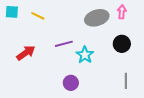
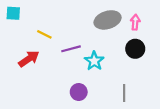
pink arrow: (122, 12) -> (135, 22), moved
yellow line: (38, 16) -> (44, 34), moved
gray line: (126, 81) -> (124, 93), moved

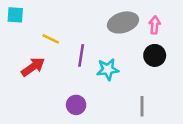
purple line: (71, 49) -> (81, 55), turned -66
cyan star: (94, 61) -> (108, 69), turned 30
purple circle: (79, 92) -> (76, 105), moved

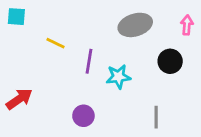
pink arrow: (155, 25) -> (187, 25), moved
red arrow: (33, 67) -> (19, 99), moved

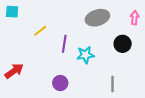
yellow line: (56, 43) -> (40, 31), turned -64

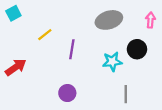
cyan square: (12, 12) -> (13, 13), turned -32
cyan star: (85, 55) -> (112, 62), moved
red arrow: (14, 71) -> (16, 67), moved

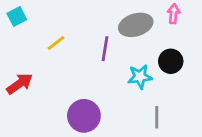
pink arrow: (150, 20) -> (174, 14), moved
purple line: (72, 49) -> (105, 49), moved
purple circle: (67, 93) -> (84, 116), size x1.5

